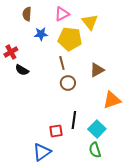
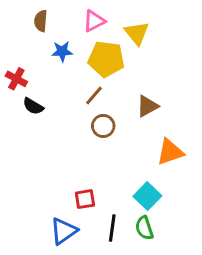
red cross: (11, 52) -> (16, 79), turned -32
brown line: (62, 63) -> (94, 96), turned 56
black line: (74, 120) -> (112, 228), moved

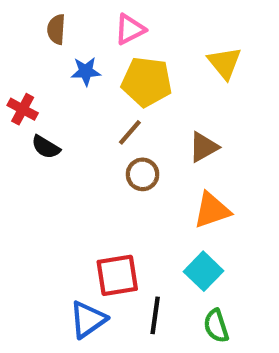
yellow triangle: (137, 33) -> (225, 63), moved
orange triangle: (170, 152) -> (212, 210), moved
red square: (85, 199) -> (117, 275), size x1.5
green semicircle: (144, 228) -> (216, 326), moved

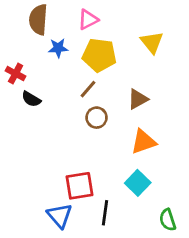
brown semicircle: (56, 29) -> (38, 20), size x1.5
blue triangle: (88, 320) -> (60, 216), turned -36
green semicircle: (216, 326) -> (168, 220), moved

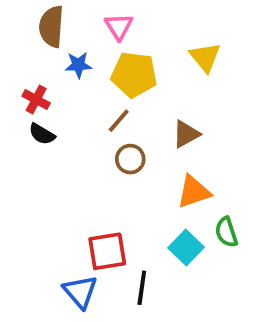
pink triangle: (88, 20) -> (119, 27), turned -35
red cross: (16, 74) -> (36, 100), moved
green semicircle: (168, 220) -> (226, 232), moved

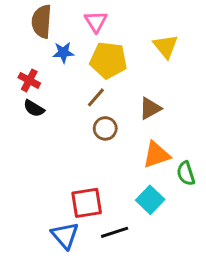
green semicircle: (226, 232) -> (186, 173), moved
black line: (142, 288) -> (115, 232), turned 64

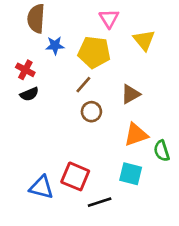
pink triangle: (96, 21) -> (109, 18), moved
black semicircle: (34, 108) -> (29, 94), turned -54
cyan square: (150, 200) -> (131, 174), turned -30
red square: (87, 203) -> (75, 176), turned 32
blue triangle: (65, 235) -> (41, 187), moved, turned -35

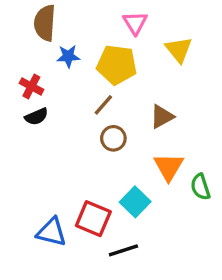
orange triangle: (136, 135) -> (169, 167), turned -40
cyan square: (131, 174) -> (135, 202), moved, turned 30

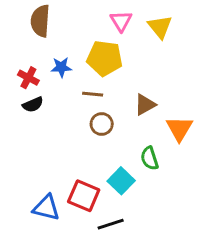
yellow triangle: (179, 50) -> (160, 27), moved
blue star: (68, 56) -> (61, 67), moved
brown line: (103, 105) -> (93, 94), turned 54
orange triangle: (169, 167) -> (179, 128), moved
green semicircle: (200, 187) -> (149, 158), moved

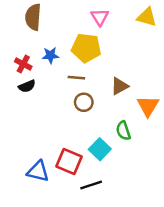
yellow triangle: (160, 27) -> (147, 17), moved, turned -35

